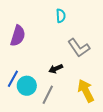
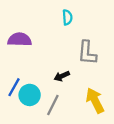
purple semicircle: (18, 36) -> (20, 40), turned -105
gray L-shape: (79, 48) -> (87, 53), turned 40

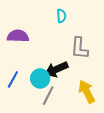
black arrow: (62, 76) -> (56, 69), size x1.6
cyan circle: (30, 95) -> (40, 78), moved

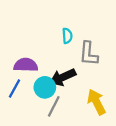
cyan semicircle: (61, 16) -> (67, 36), moved
purple semicircle: (18, 36) -> (26, 65), moved

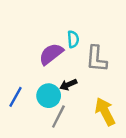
purple semicircle: (26, 65) -> (51, 54), moved, turned -40
black arrow: (63, 77) -> (68, 85), size x0.6

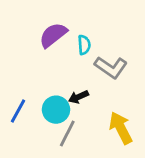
purple semicircle: (51, 54) -> (53, 35), moved
gray L-shape: (96, 59) -> (111, 67), turned -60

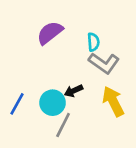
cyan semicircle: (84, 45) -> (93, 42), moved
yellow arrow: (121, 128) -> (113, 101), moved

